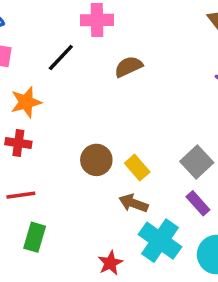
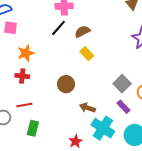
black line: (61, 57) -> (58, 28), moved
yellow rectangle: (137, 168) -> (87, 54), moved

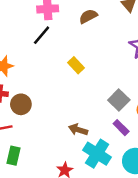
brown semicircle: (82, 32) -> (88, 16), moved
brown circle: (66, 84) -> (21, 104), moved

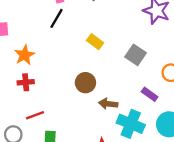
gray square: (119, 100) -> (136, 55), moved
brown circle: (21, 104) -> (85, 83), moved

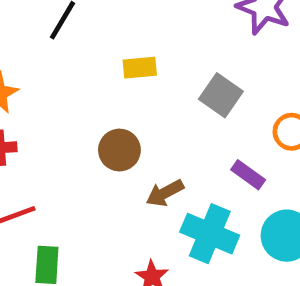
yellow rectangle: (95, 42) -> (140, 68), turned -42
brown arrow: (108, 104) -> (165, 193), turned -36

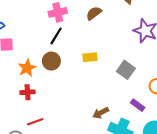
brown circle: (119, 150) -> (51, 61), moved

